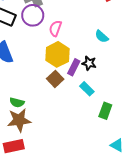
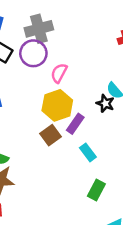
black star: (89, 63) -> (105, 103), moved
green rectangle: (105, 111) -> (96, 190), moved

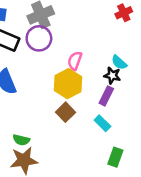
pink semicircle: (59, 73) -> (75, 61), moved
purple rectangle: (75, 124) -> (106, 96), moved

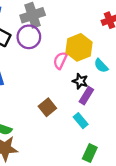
black star: (112, 76) -> (80, 81), moved
yellow hexagon: (68, 84) -> (79, 47), moved

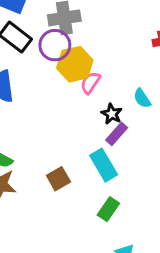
yellow hexagon: (79, 47) -> (75, 64), moved
brown square: (47, 107) -> (58, 179), moved
cyan rectangle: (81, 121) -> (104, 165), size x1.5

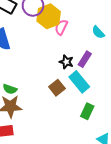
black star: (112, 114) -> (66, 62), moved
brown square: (58, 179) -> (57, 88), moved

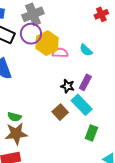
pink semicircle: (61, 27) -> (60, 53), turned 70
cyan semicircle: (98, 32) -> (86, 50), moved

